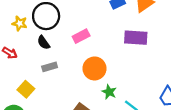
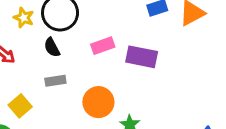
purple rectangle: (136, 38) -> (142, 57), moved
orange circle: (94, 68) -> (98, 102), moved

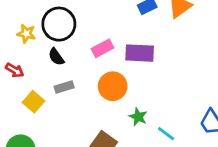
orange circle: (98, 102) -> (113, 86), moved
yellow square: (20, 106) -> (33, 102), moved

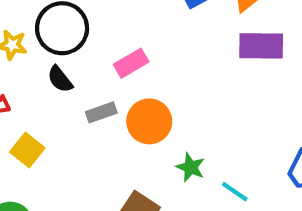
purple rectangle: (140, 53) -> (261, 46), moved
gray rectangle: (64, 87) -> (101, 112), moved

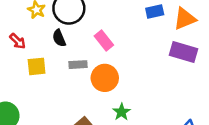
pink rectangle: (131, 63) -> (104, 41), turned 66
yellow square: (27, 150) -> (37, 66), moved, turned 30

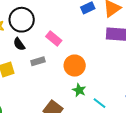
orange circle: (105, 78) -> (75, 66), moved

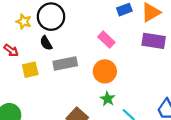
pink rectangle: (54, 39) -> (106, 40), moved
gray rectangle: (38, 61) -> (65, 63), size x1.5

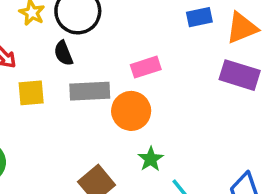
pink rectangle: (106, 40) -> (146, 67), moved, turned -70
orange circle: (105, 71) -> (131, 111), moved

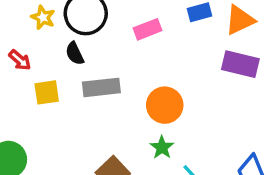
pink rectangle: (146, 67) -> (148, 29), moved
orange circle: (131, 111) -> (165, 105), moved

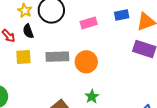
black semicircle: (75, 53) -> (28, 31), moved
orange circle: (165, 105) -> (86, 62), moved

